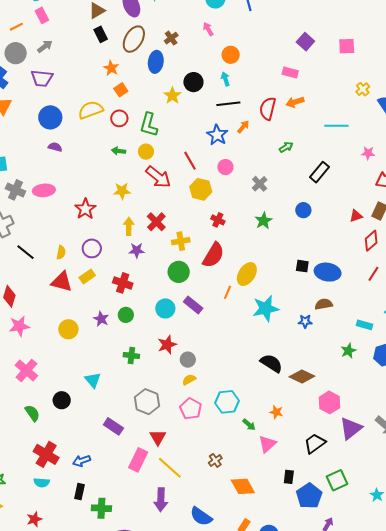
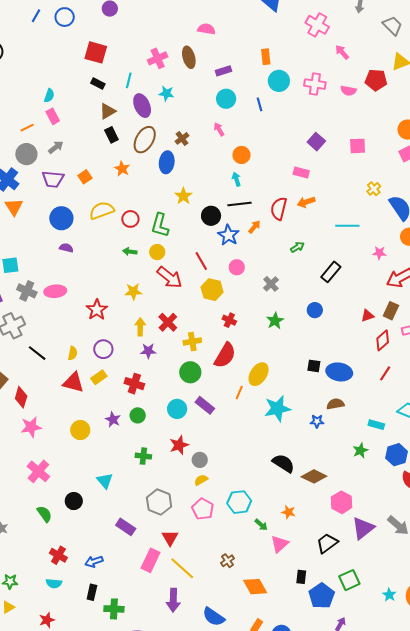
black circle: (193, 82) -> (211, 216), moved
orange square: (121, 90) -> (85, 177), moved
red cross: (46, 454) -> (58, 555), size x0.7

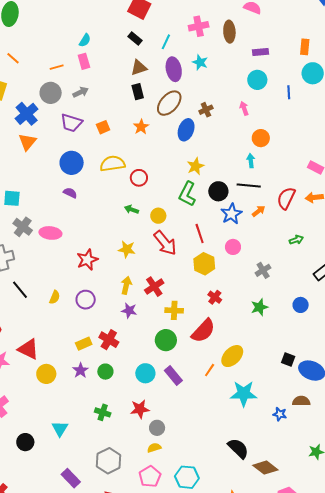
green L-shape: (160, 225) -> (187, 194), moved
yellow rectangle: (99, 377) -> (84, 344), moved
red triangle: (73, 382) -> (28, 349), moved

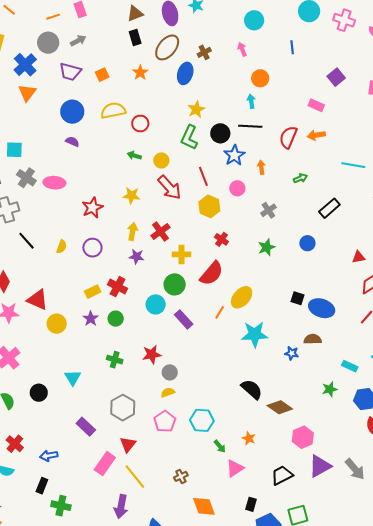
blue line: (289, 92) -> (292, 47), moved
orange arrow: (259, 211) -> (261, 167), moved, turned -56
cyan circle: (145, 373) -> (156, 304), moved

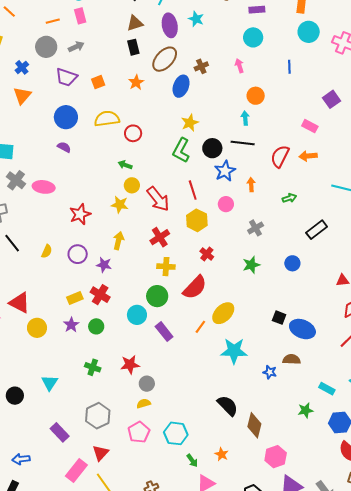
blue cross: (25, 65) -> (22, 67), size x0.6
yellow circle: (161, 160) -> (132, 185), moved
red cross: (160, 231) -> (160, 237), moved
purple star: (137, 257) -> (104, 265), moved
brown diamond: (280, 407) -> (254, 425), turned 65

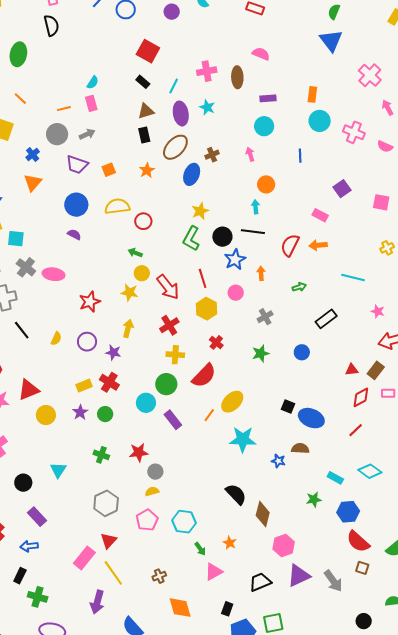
red triangle: (20, 303) -> (29, 390), turned -50
purple rectangle: (60, 432) -> (37, 517), moved

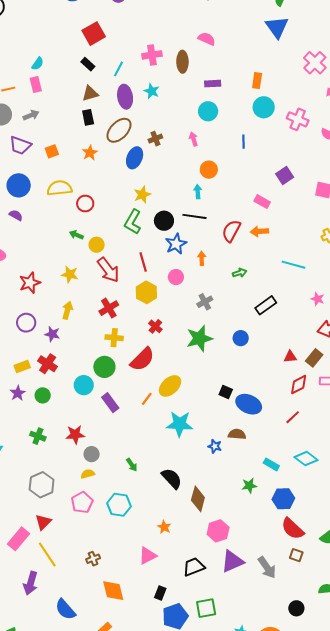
red square: (148, 51) -> (94, 34), turned 30
yellow circle: (142, 273) -> (97, 245), moved
green star: (261, 353) -> (199, 338), size x1.5
green arrow: (200, 549) -> (132, 465), moved

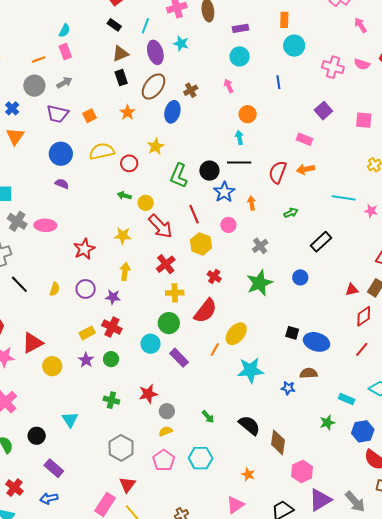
pink cross: (298, 119) -> (333, 67), moved
yellow star: (142, 195) -> (156, 146), moved
pink star: (318, 299) -> (371, 211), moved

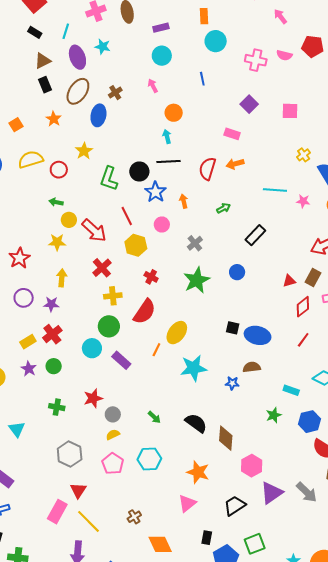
yellow circle: (146, 203) -> (69, 220), moved
red cross: (112, 327) -> (52, 334), turned 30
orange star: (248, 474) -> (198, 472), size x1.6

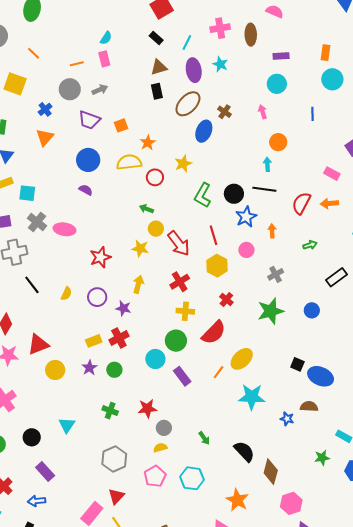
brown cross: (115, 93) -> (224, 112), turned -32
orange star: (54, 119) -> (148, 143), moved

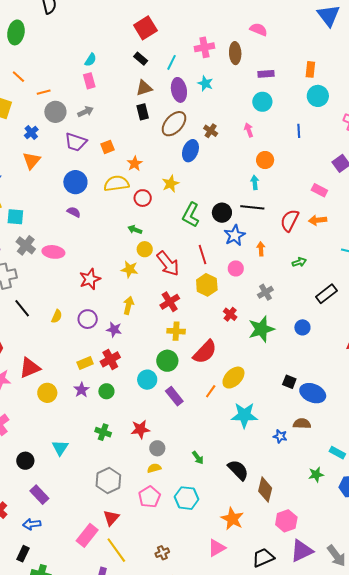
orange line: (77, 64) -> (44, 92), moved
red cross: (226, 299) -> (230, 314), moved

